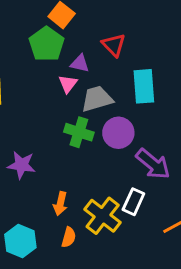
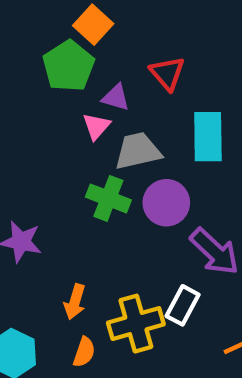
yellow cross: (103, 216) -> (136, 324), turned 33

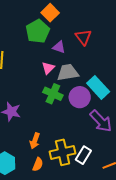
pink triangle: (96, 126) -> (48, 68), moved
cyan rectangle: (208, 137) -> (98, 87), moved, turned -45
white rectangle: (183, 305) -> (83, 155), moved

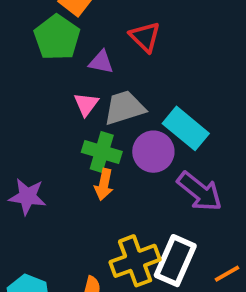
orange arrow: (35, 141) -> (104, 184), moved
white rectangle: (83, 155) -> (175, 261), size x1.4

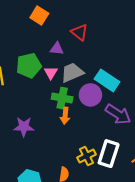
green pentagon: (57, 37) -> (29, 66), moved, turned 30
yellow cross: (135, 261) -> (86, 156), size x0.7

